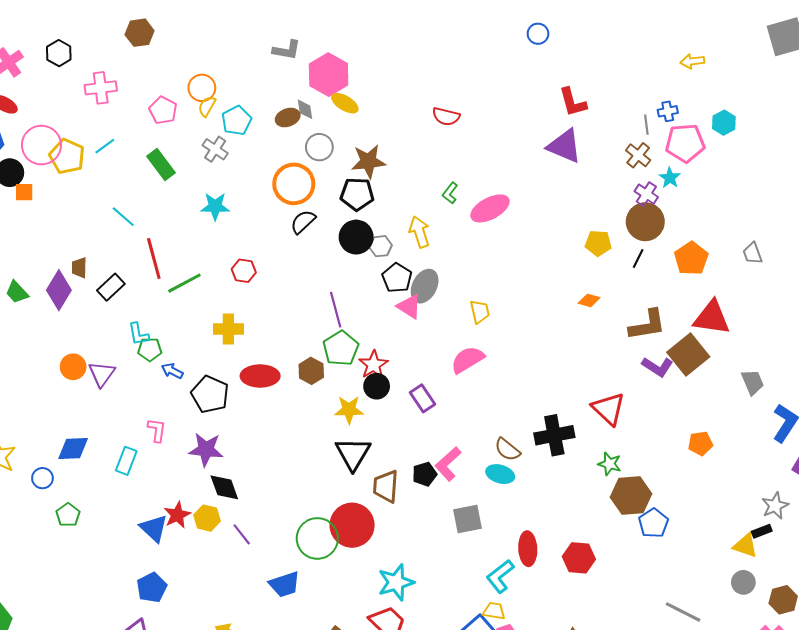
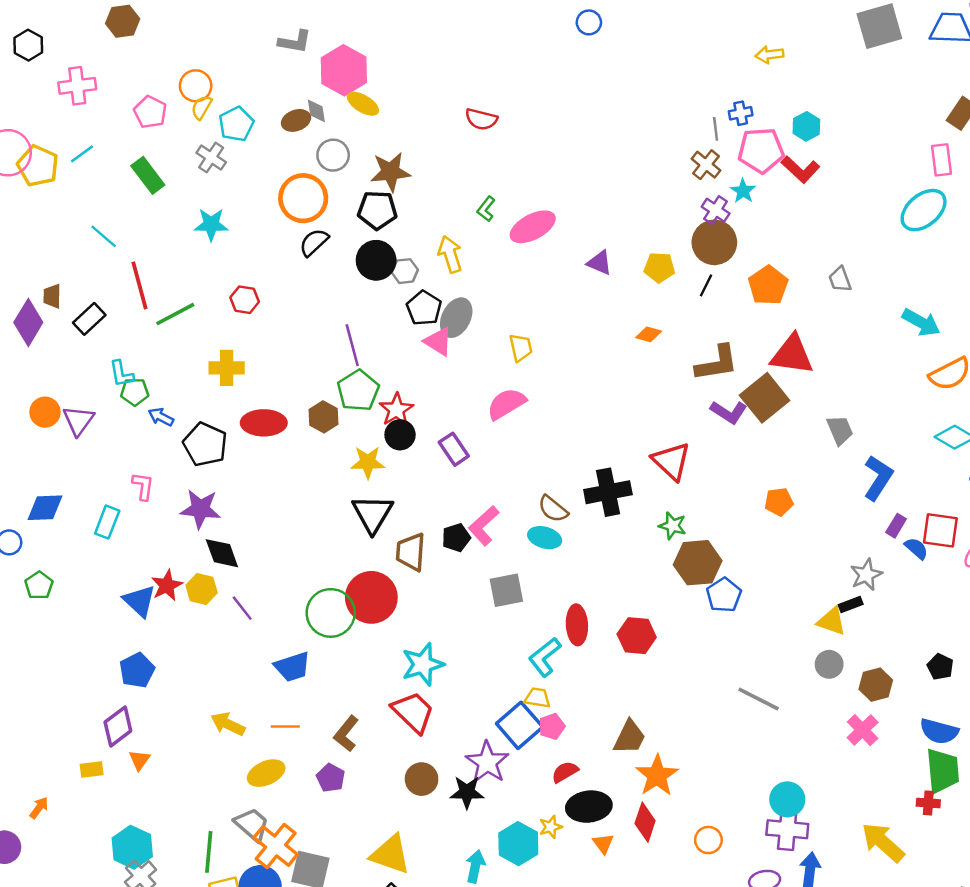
red L-shape: (573, 102) -> (800, 169), moved, turned -32
purple triangle: (565, 146) -> (600, 263), moved, size x0.6

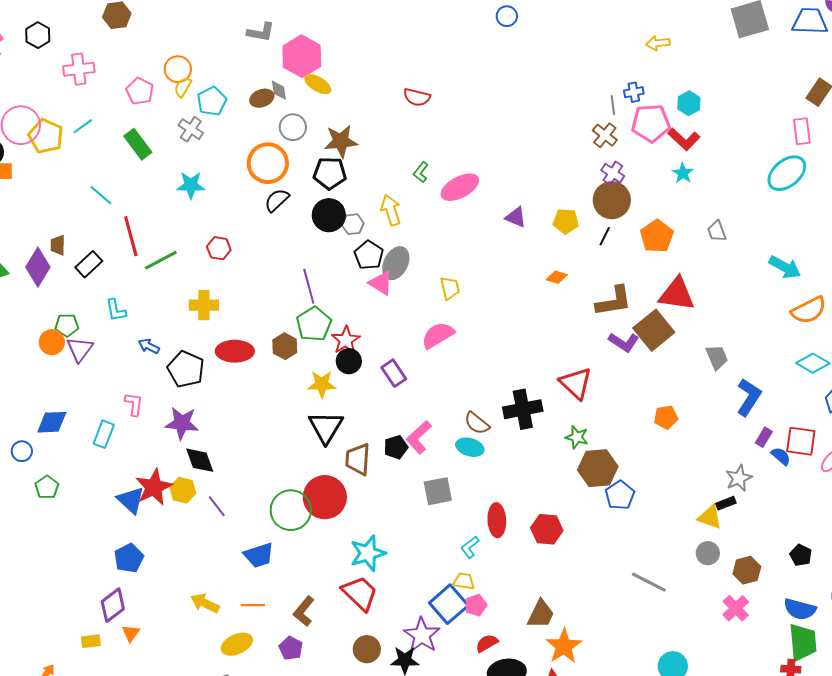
cyan star: (743, 191) -> (683, 173), moved
green pentagon: (135, 392) -> (67, 325), moved
red star: (167, 585) -> (154, 487), size x1.4
cyan L-shape: (545, 657) -> (470, 547), size x0.7

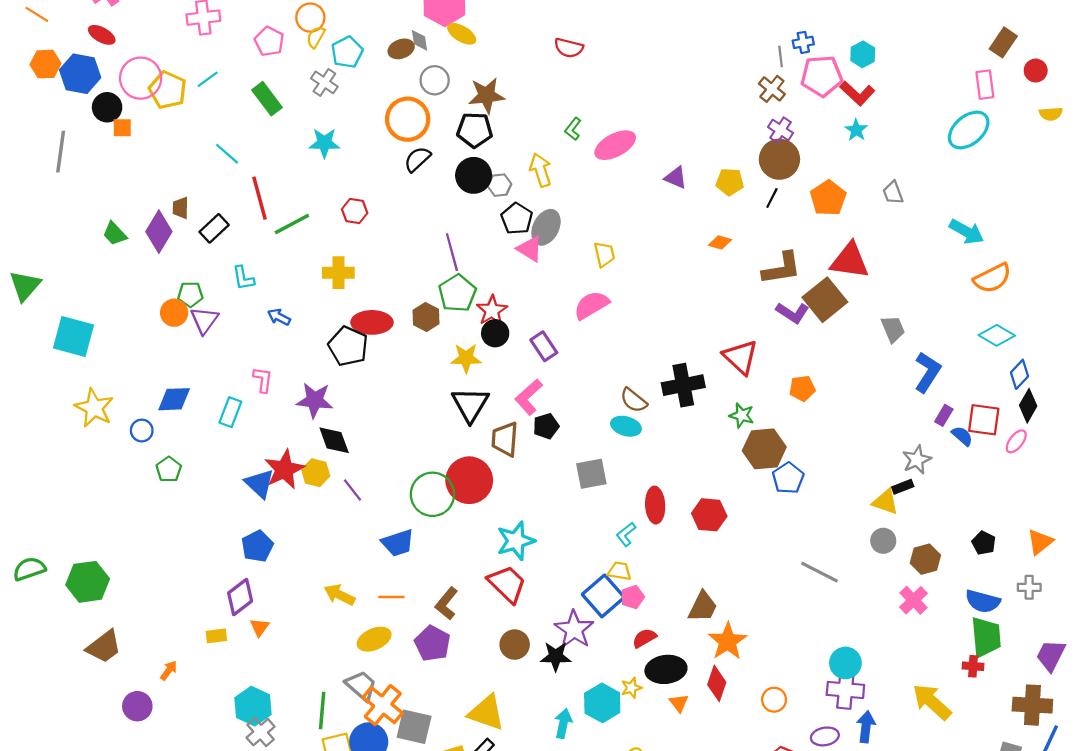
black pentagon: (186, 369) -> (348, 346), moved
orange pentagon: (666, 417) -> (802, 388), moved
pink L-shape: (419, 437) -> (529, 397), moved
purple pentagon: (291, 648) -> (432, 643), size x1.4

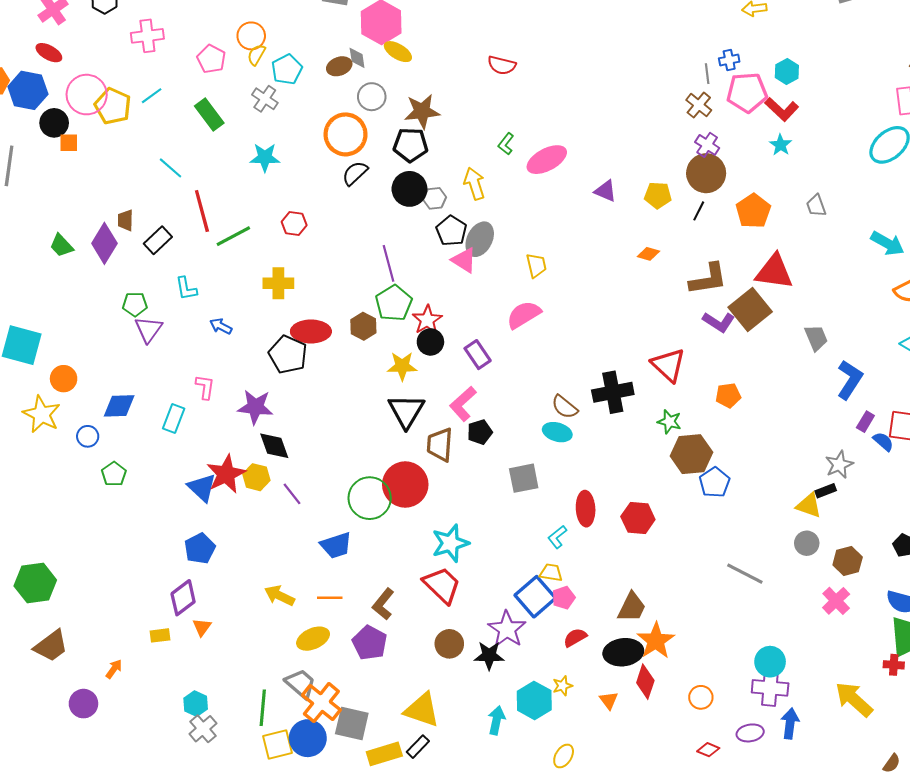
orange circle: (174, 313) -> (64, 379), moved
black ellipse: (666, 669) -> (623, 652), moved
cyan hexagon: (253, 706) -> (196, 704), size x0.7

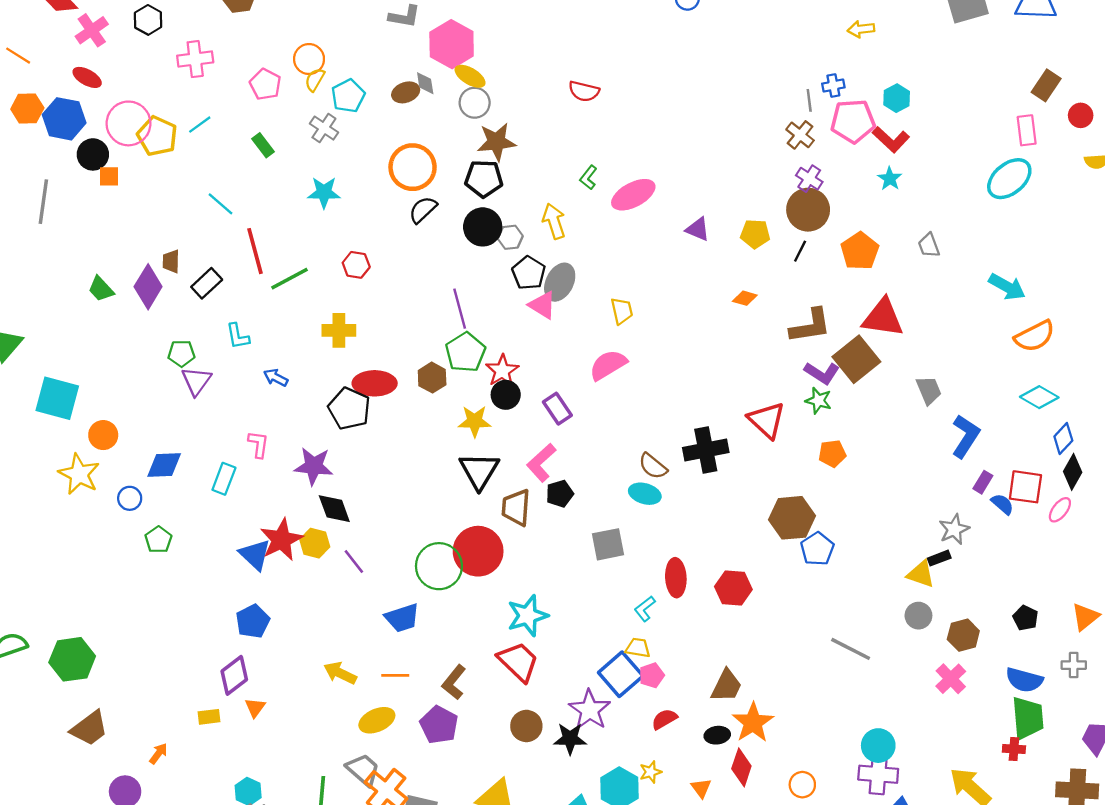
gray circle: (372, 97) -> (475, 103), moved
green rectangle: (209, 114) -> (263, 145), size x0.7
green star: (669, 422) -> (818, 401), moved
black ellipse: (623, 652) -> (717, 735), size x0.6

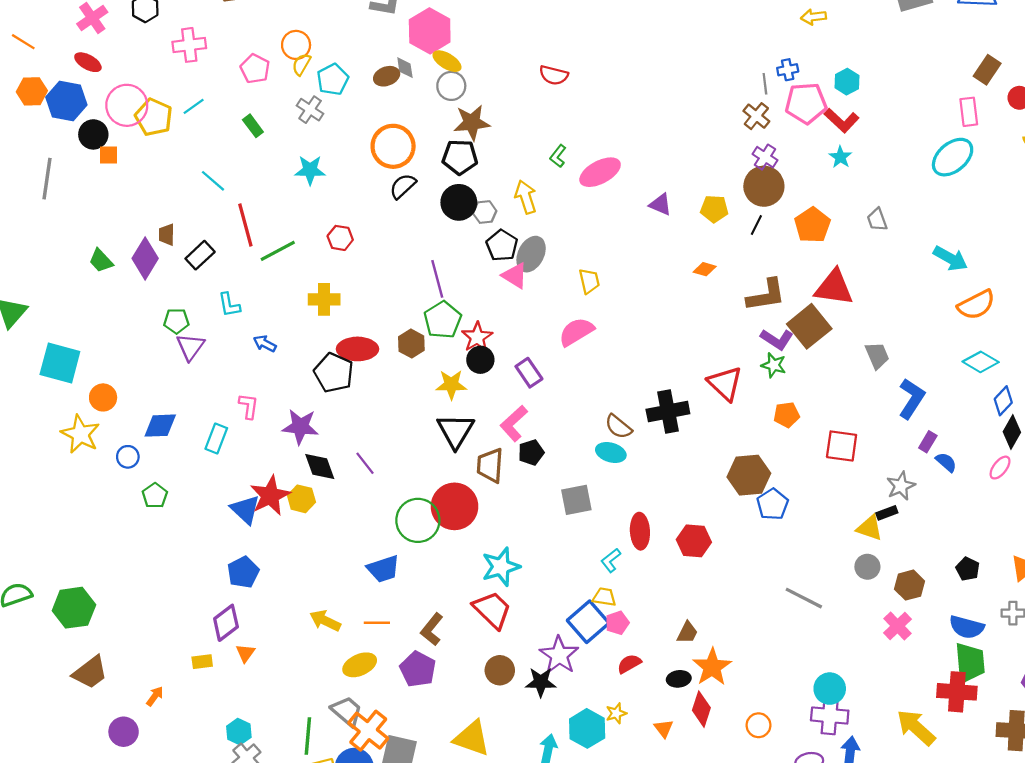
red square: (1025, 487) -> (842, 446), moved
purple line: (354, 562) -> (365, 463), moved
brown trapezoid: (726, 686) -> (687, 633), size x0.7
red cross: (1014, 749) -> (957, 692), size x1.8

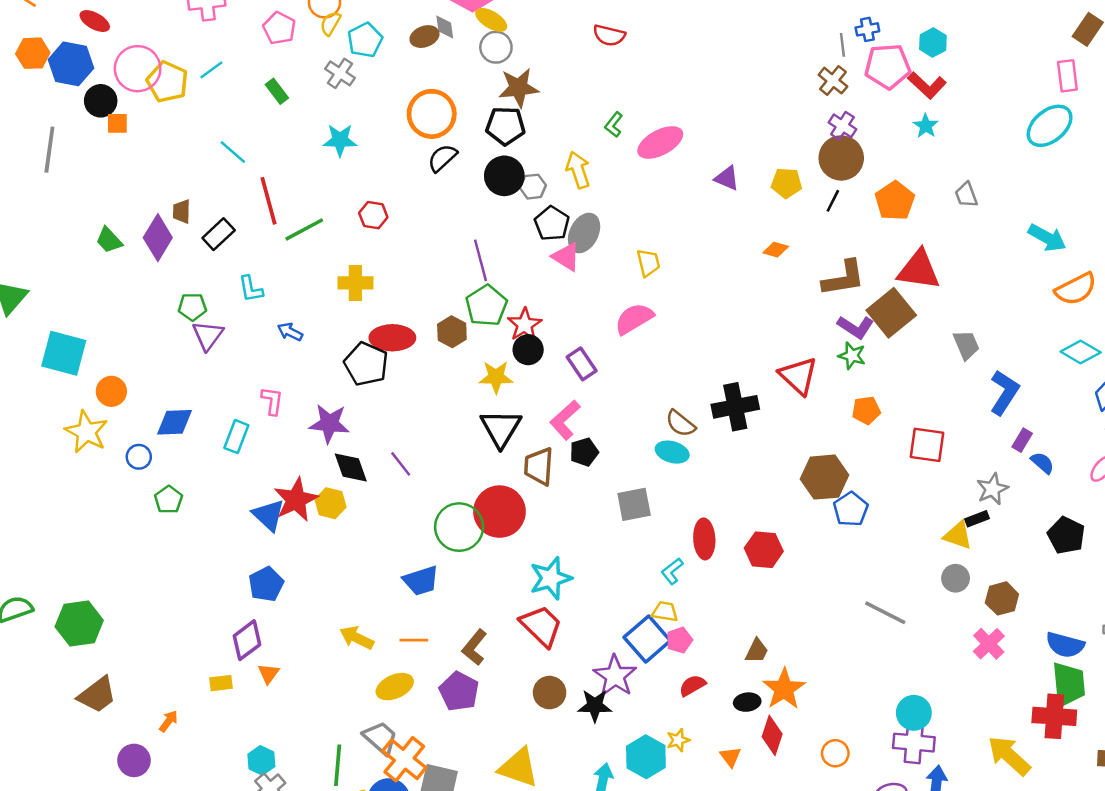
black pentagon: (968, 569) -> (1066, 535), moved, size x1.4

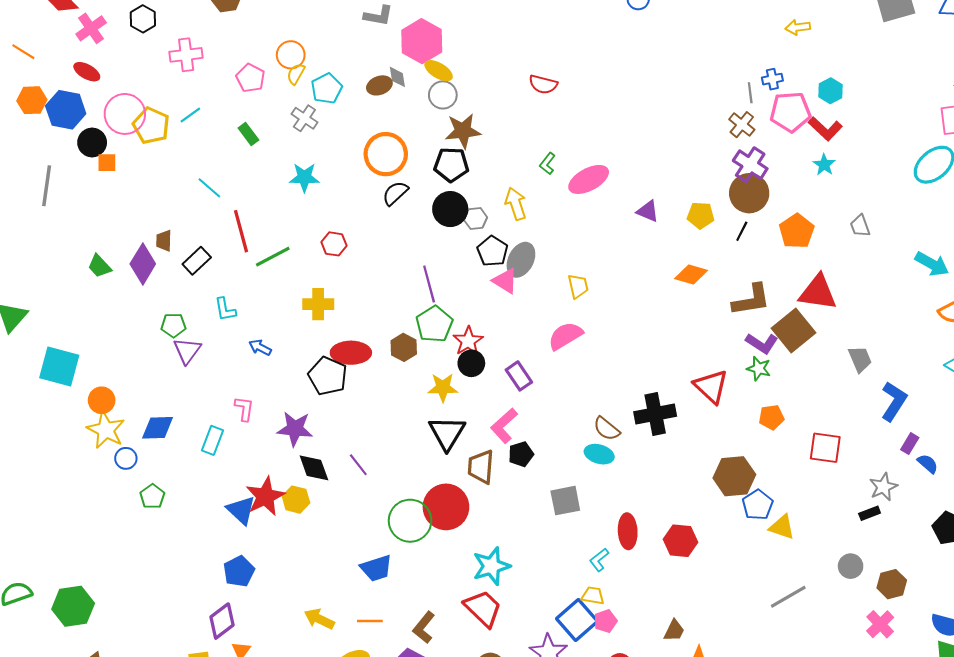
purple cross: (842, 126) -> (750, 165), size x1.4
orange diamond: (776, 250) -> (691, 275), size x1.4
yellow star: (86, 432) -> (106, 430), moved
yellow triangle: (958, 535) -> (782, 527), moved
gray line: (885, 613) -> (788, 597), turned -57

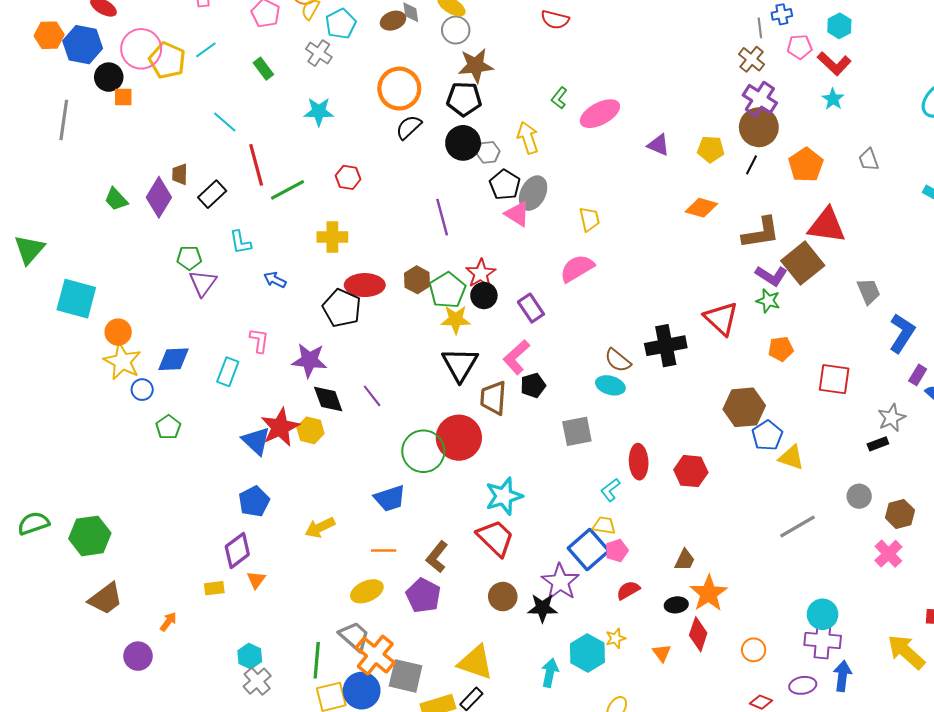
pink pentagon: (790, 112) -> (800, 47), size x0.6
green pentagon: (434, 324) -> (447, 290), moved
yellow arrow: (319, 619) -> (320, 528), moved, turned -52

